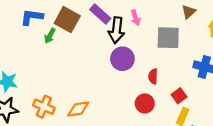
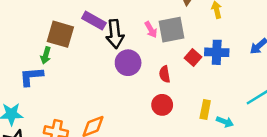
blue L-shape: (32, 17) -> (31, 77), moved
pink arrow: (136, 18) -> (151, 30), moved
red square: (179, 96) -> (193, 58), moved

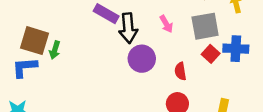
gray square: (172, 30) -> (205, 26), moved
brown square: (60, 34) -> (34, 41), moved
blue L-shape: (31, 77) -> (24, 67), moved

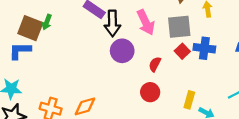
pink arrow: (166, 24) -> (146, 22), size x1.6
green arrow: (55, 50) -> (47, 22), moved
red semicircle: (180, 71) -> (155, 64), turned 32

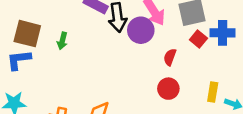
green arrow: (47, 22) -> (62, 41), moved
purple circle: (122, 51) -> (141, 30), moved

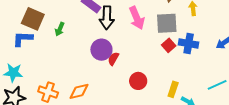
purple circle: (141, 30) -> (101, 50), moved
red semicircle: (170, 57) -> (113, 59), moved

